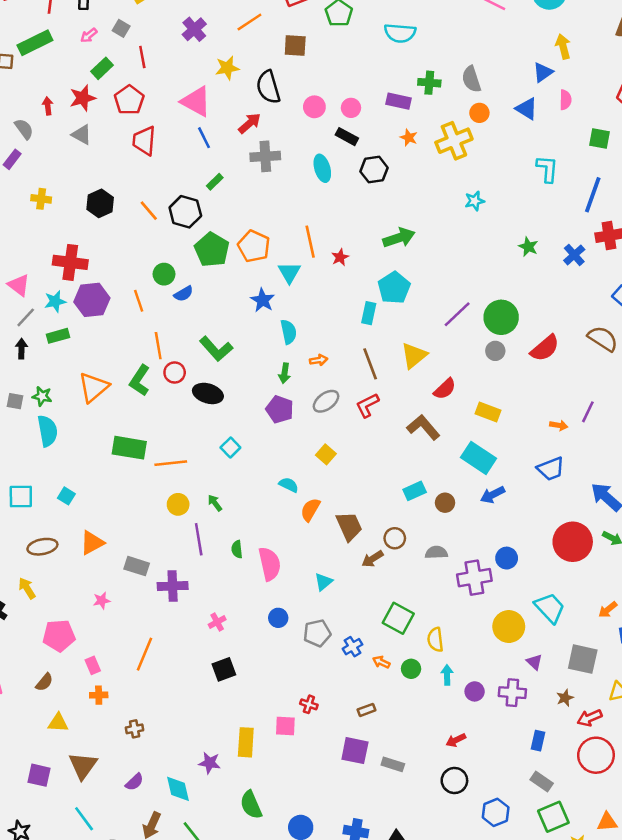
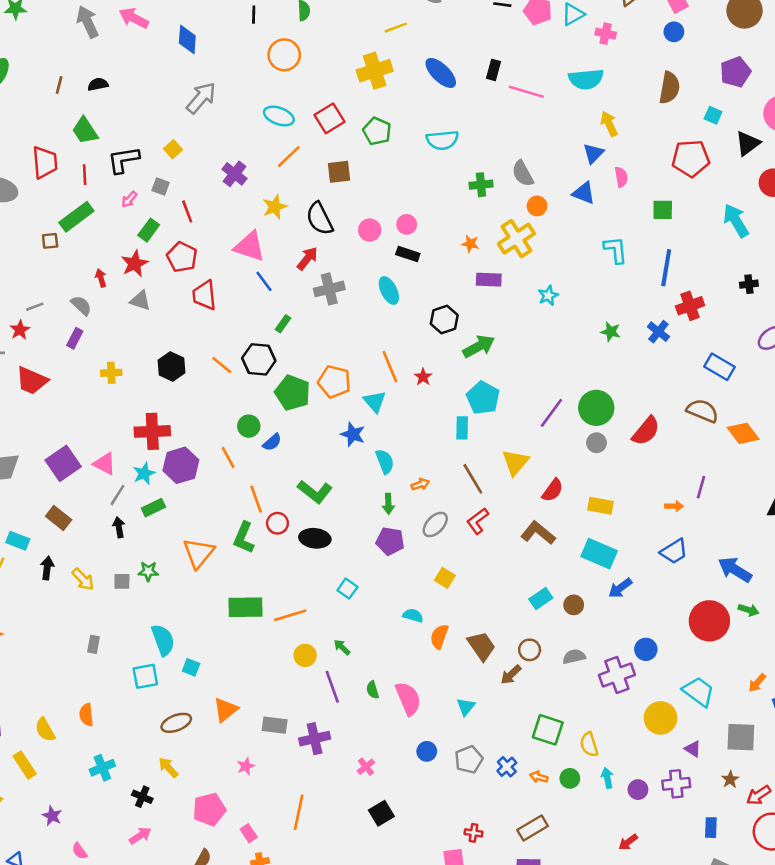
purple rectangle: (398, 101) -> (489, 280), moved
black hexagon: (374, 170) -> (444, 320), moved
cyan semicircle: (47, 431) -> (163, 640), moved
brown rectangle: (367, 710) -> (533, 828), size x1.6

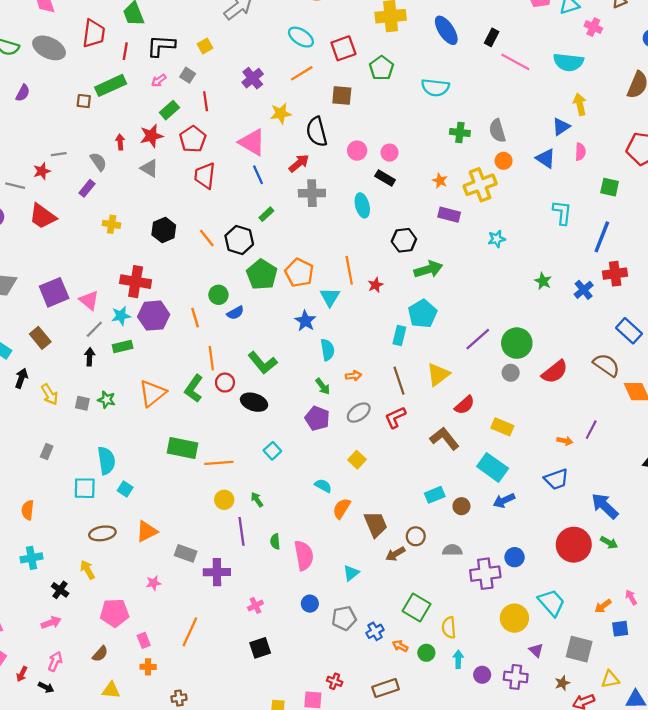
green arrow: (388, 504) -> (323, 386), turned -48

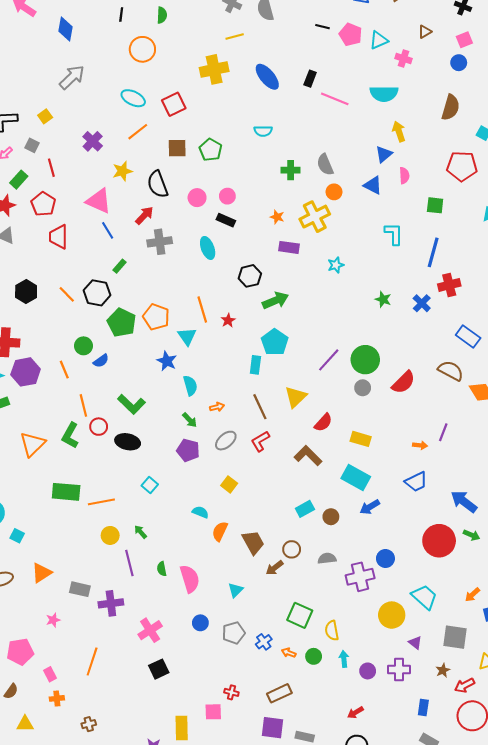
green pentagon: (381, 68) -> (211, 150), moved
cyan semicircle: (435, 88) -> (263, 131), size x0.7
pink cross: (255, 605) -> (150, 630), size x1.6

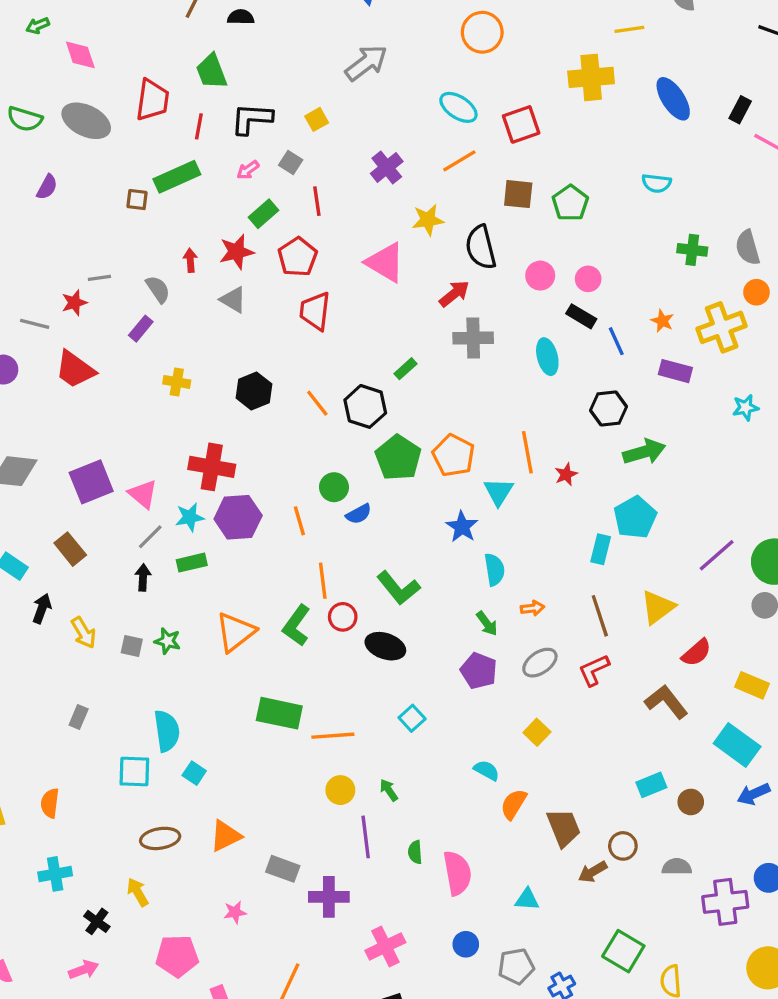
blue line: (108, 230) -> (616, 341), moved
cyan triangle: (235, 590) -> (527, 899), turned 42

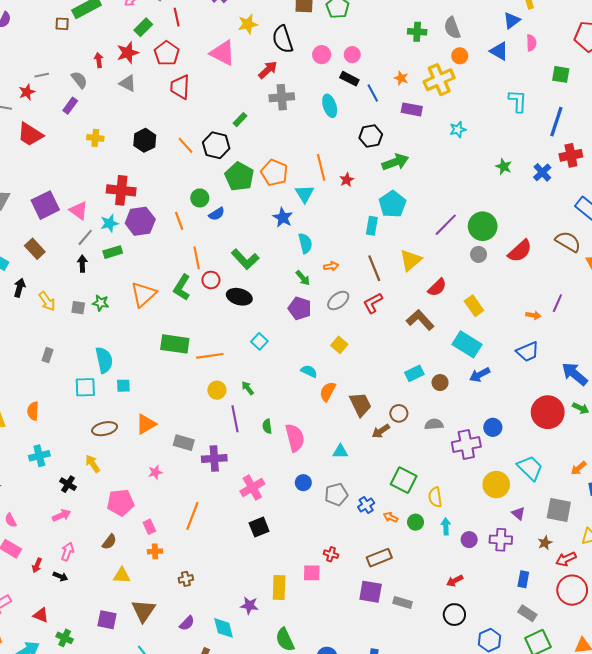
yellow rectangle: (752, 685) -> (474, 306), turned 36
cyan square: (194, 773) -> (123, 386), turned -32

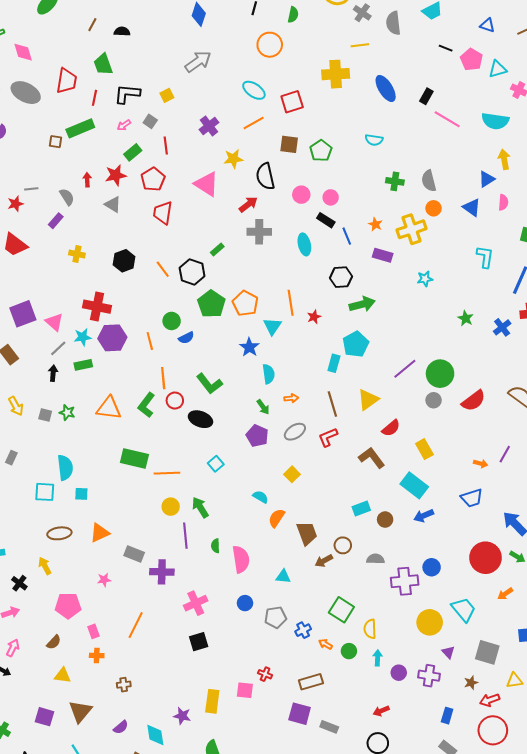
orange triangle: (143, 294) -> (109, 408), turned 44
green arrow: (248, 388) -> (200, 507), size x1.5
orange arrow: (579, 468) -> (505, 594), moved

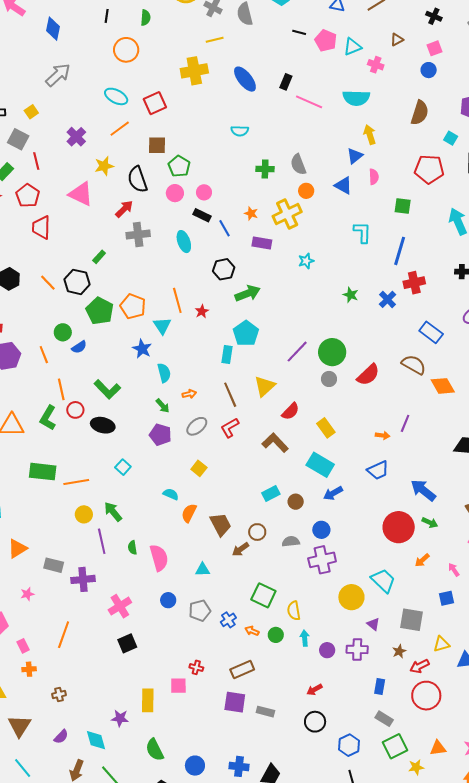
gray square: (150, 121) -> (18, 139), size x1.5
green pentagon: (321, 151) -> (179, 166), moved
blue circle: (432, 567) -> (321, 530), moved

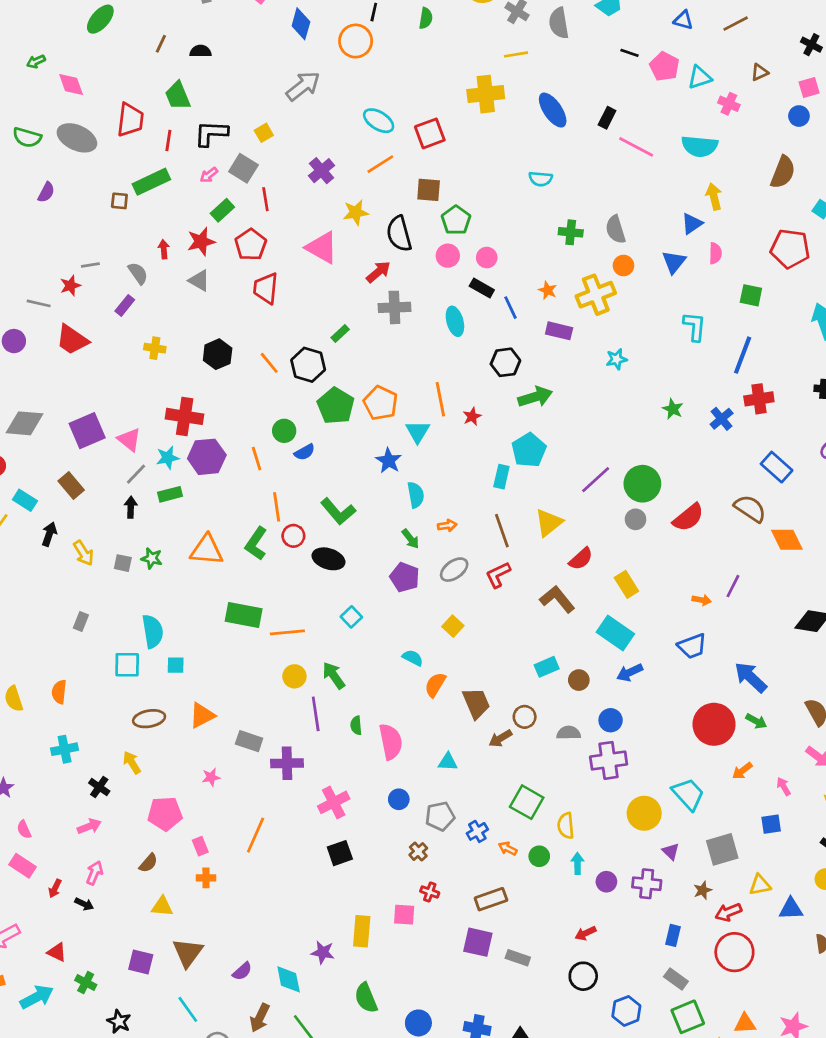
orange circle: (126, 50) -> (356, 41), moved
blue triangle: (343, 185) -> (674, 262), turned 36
gray square: (412, 620) -> (722, 849), turned -30
brown cross: (59, 695) -> (418, 852), moved, turned -32

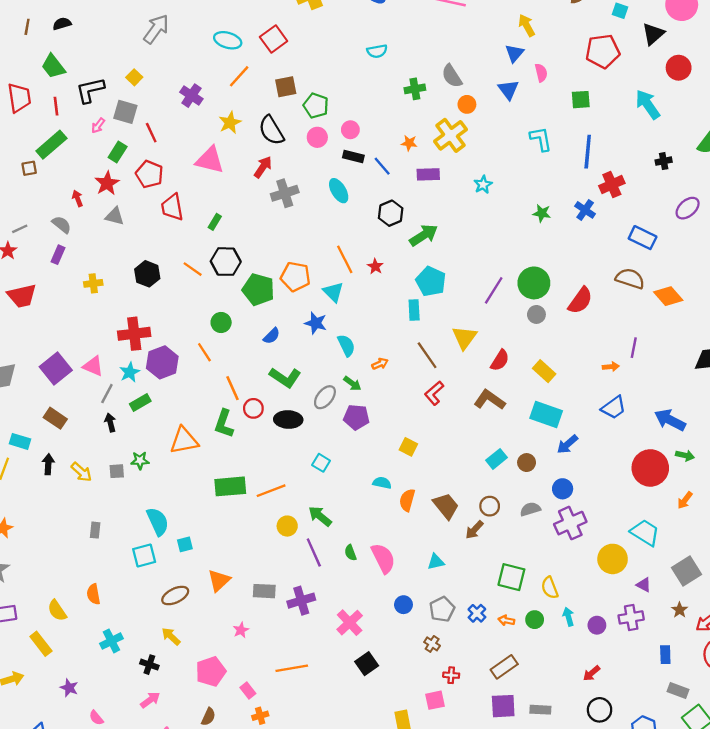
green rectangle: (340, 333) -> (215, 222), moved
red trapezoid: (72, 340) -> (22, 296), turned -32
blue semicircle: (305, 452) -> (272, 336), moved
gray ellipse: (454, 570) -> (325, 397), moved
orange line: (256, 835) -> (292, 668), turned 72

